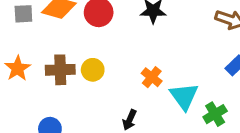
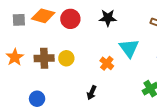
cyan triangle: (184, 96) -> (129, 48), moved

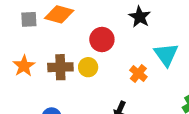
black star: (108, 18) -> (140, 17), turned 30
red circle: (70, 19) -> (102, 39), moved

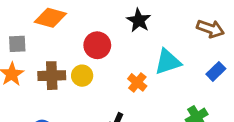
gray square: (29, 19) -> (17, 44), moved
cyan triangle: (166, 55) -> (168, 62), turned 48

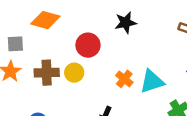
black star: (139, 20) -> (126, 23), turned 30
cyan triangle: (168, 62) -> (152, 81), moved

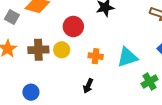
gray square: (15, 44) -> (12, 17), moved, turned 32
orange cross: (124, 79) -> (96, 56), moved, turned -32

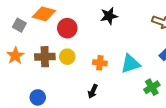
red circle: (73, 26) -> (67, 28), moved

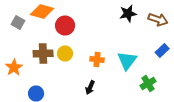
black star: (109, 16) -> (128, 14), moved
orange star: (15, 56) -> (14, 68), moved
cyan triangle: (130, 64) -> (127, 60), turned -35

